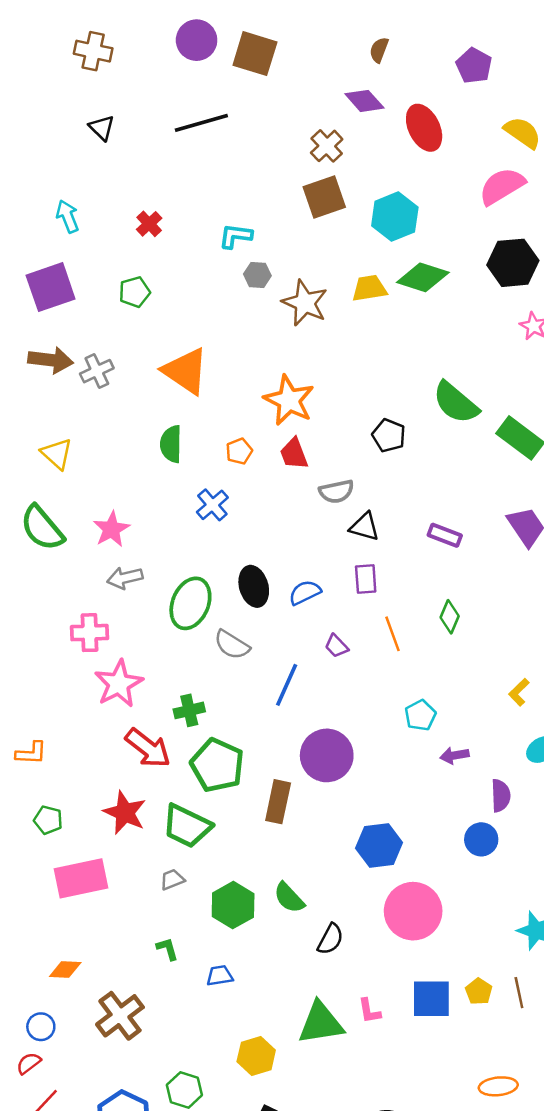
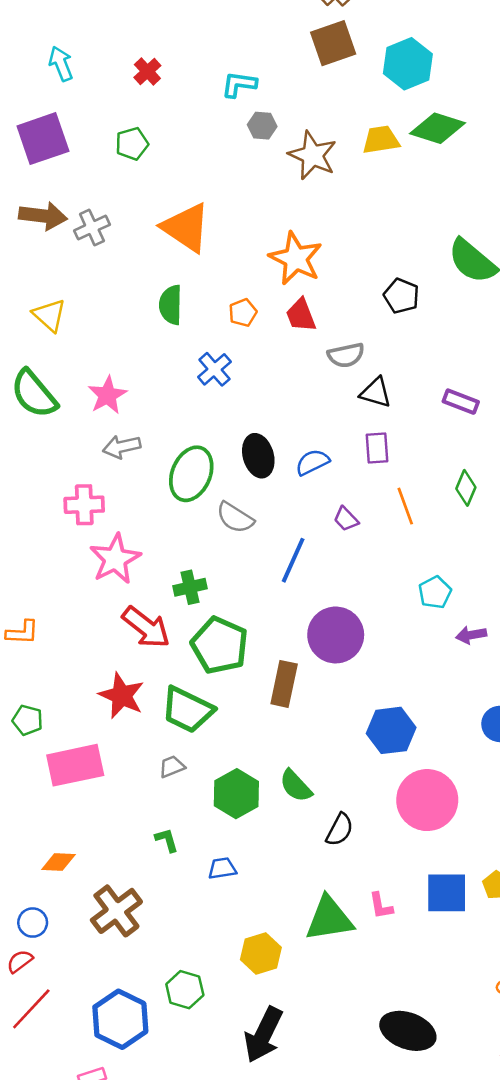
green pentagon: (48, 820) -> (27, 720), moved

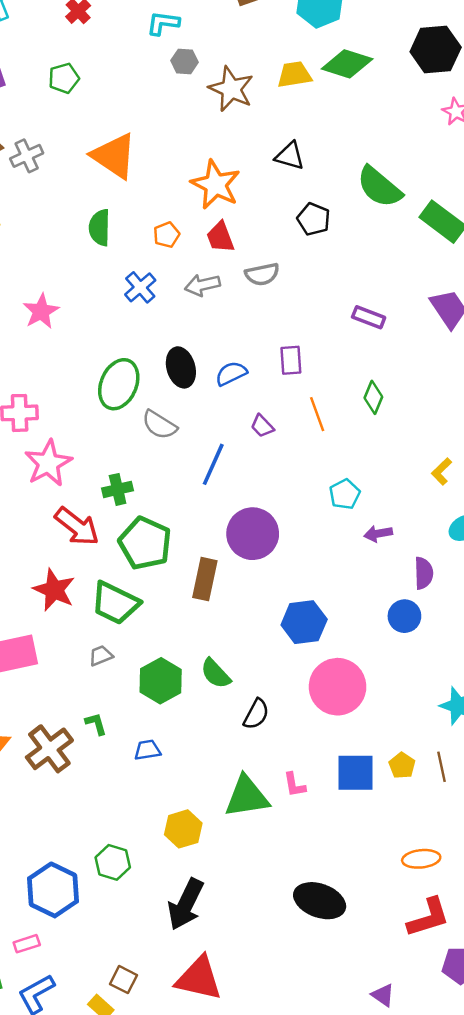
black triangle: (376, 393) -> (290, 156), moved
gray arrow: (122, 447) -> (202, 285), moved
brown cross: (116, 911) -> (49, 749), moved

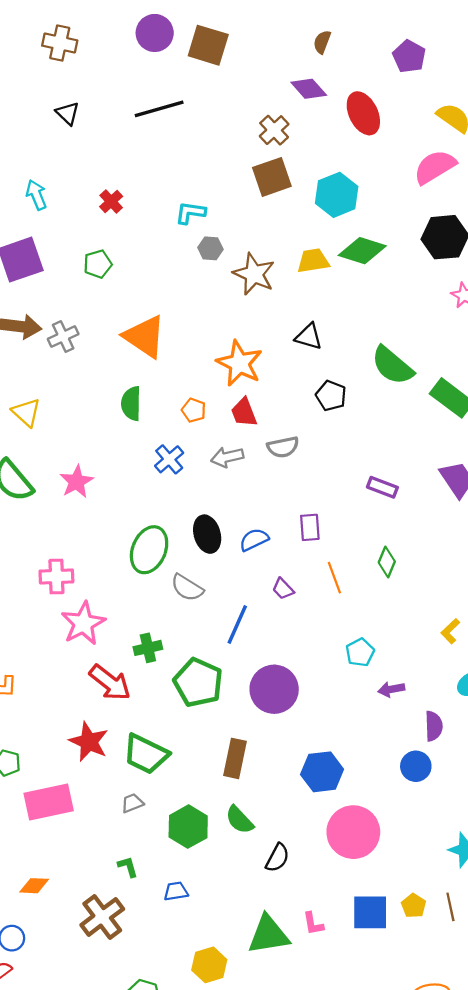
orange pentagon: (167, 235) -> (194, 410), turned -30
green pentagon: (145, 543) -> (198, 683), moved
brown rectangle: (205, 579) -> (235, 758), moved
brown cross: (49, 749) -> (102, 917), moved

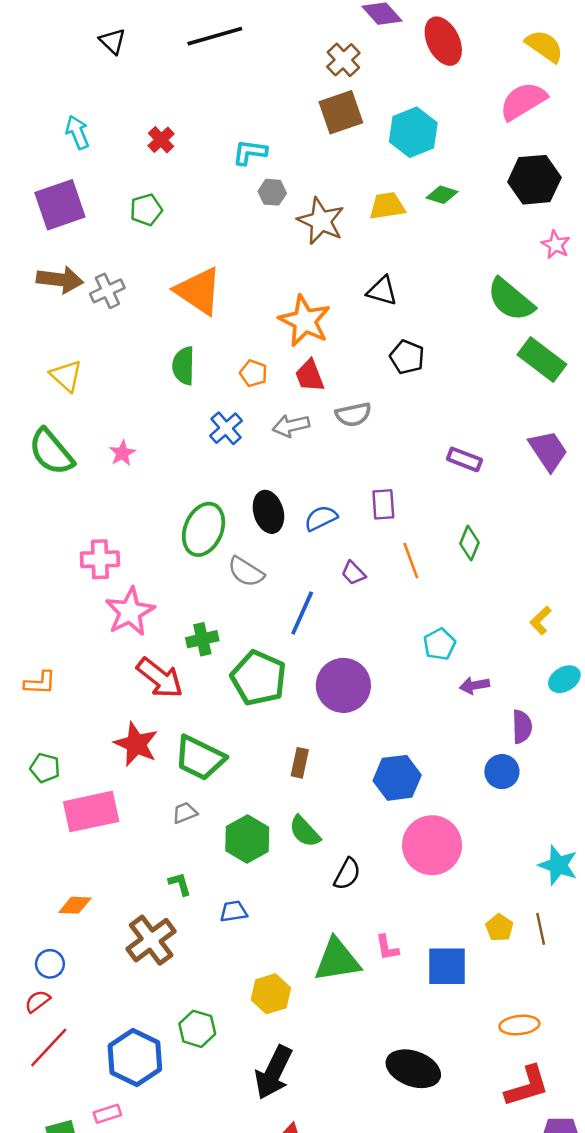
green diamond: (362, 251) -> (442, 195), size x0.6
green semicircle: (392, 366) -> (511, 300), moved
pink star: (77, 482) -> (122, 453), size x0.7
brown rectangle: (235, 758) -> (300, 763), size x0.7
blue square: (370, 912) -> (447, 966), moved

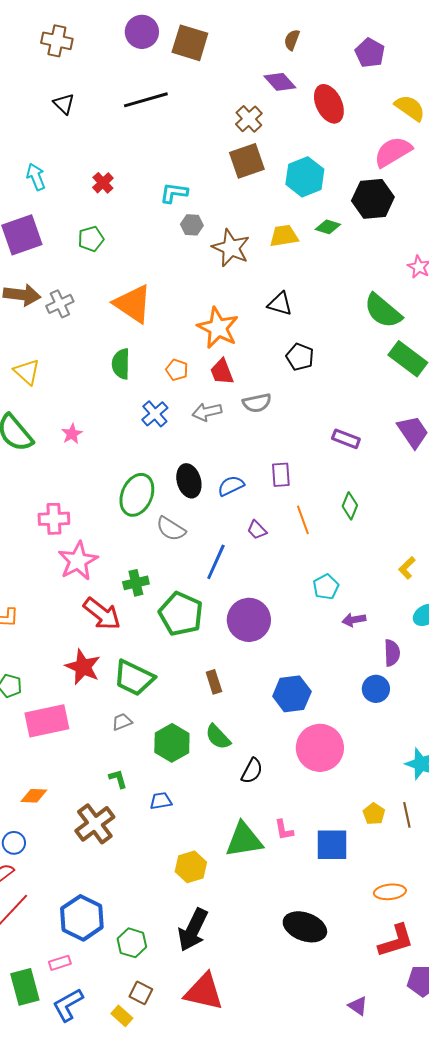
black hexagon: (534, 180) -> (373, 199), moved
brown rectangle: (300, 763) -> (214, 682), turned -30
green hexagon: (197, 1029) -> (132, 943), moved

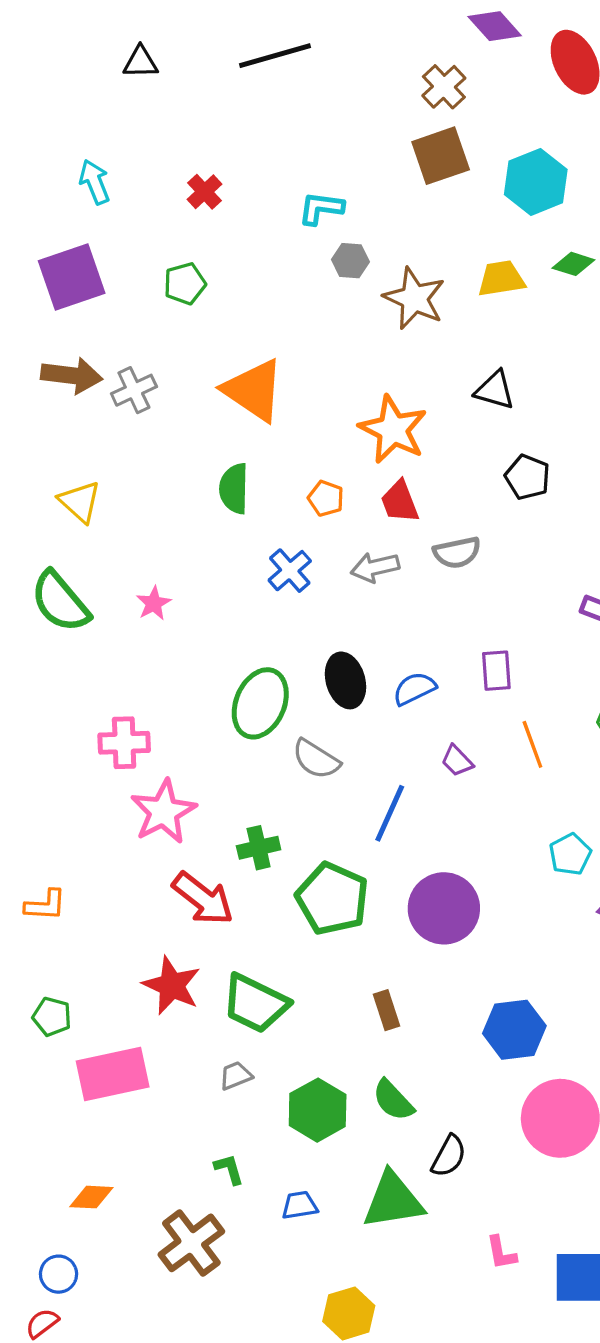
black triangle: (64, 104) -> (141, 62), turned -45
green triangle: (244, 840) -> (393, 1200), moved

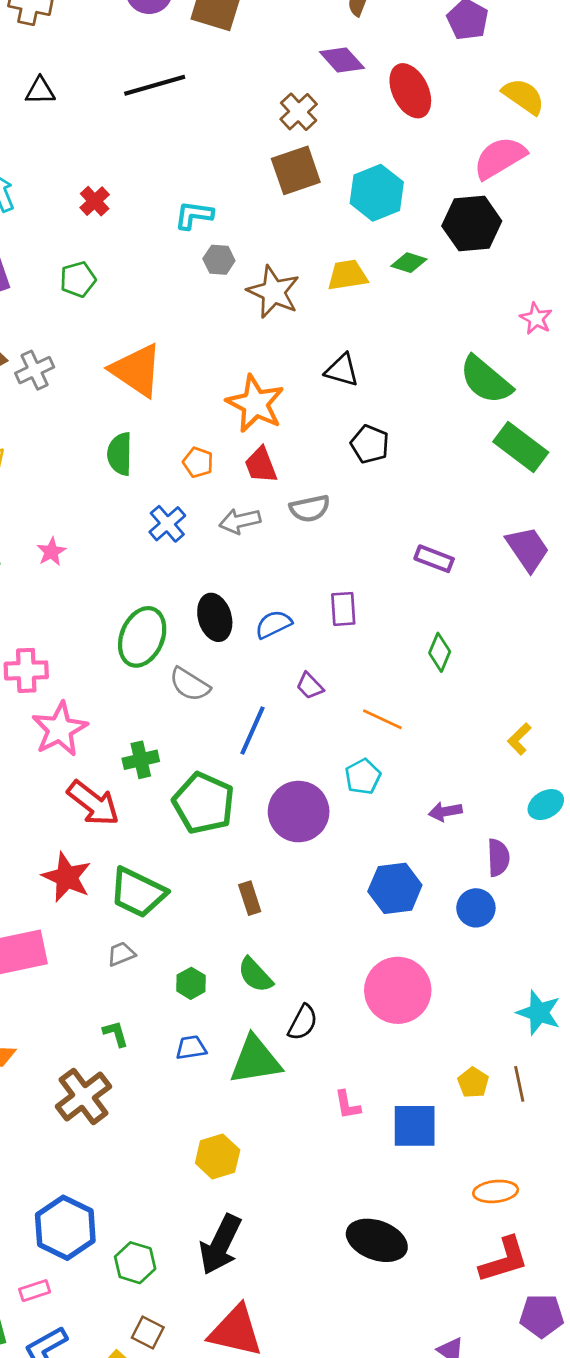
orange line: (532, 744) -> (382, 719), moved, turned -45
cyan pentagon: (570, 854) -> (363, 777), moved
blue hexagon: (514, 1030) -> (395, 888), moved
green hexagon: (318, 1110) -> (191, 983), size x0.6
blue trapezoid: (300, 1205) -> (191, 1048), moved

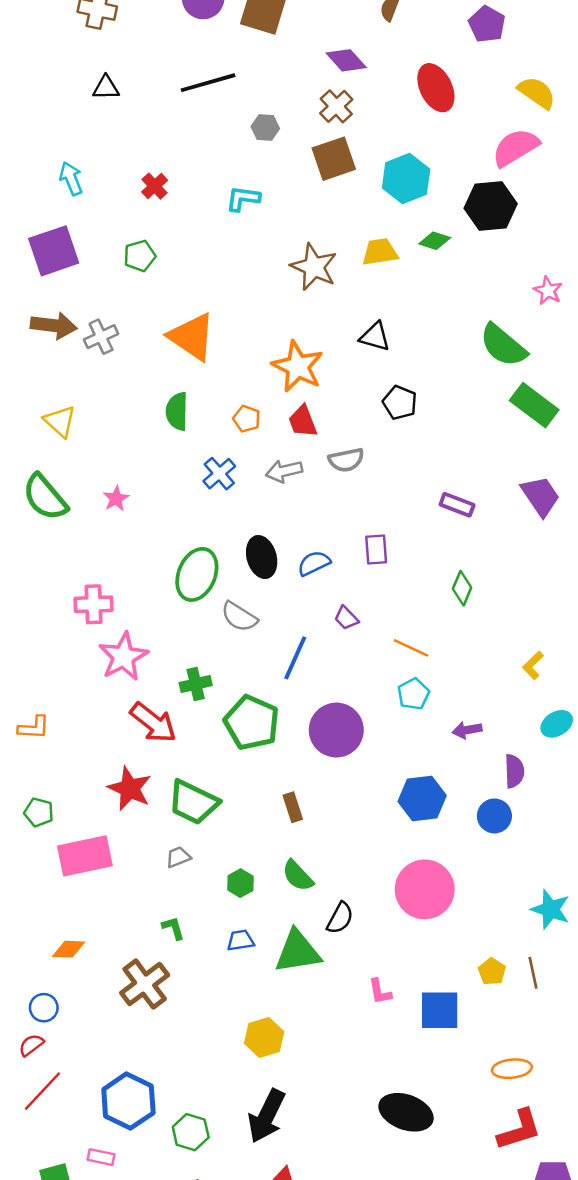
purple diamond: (342, 60) -> (346, 60), moved
gray hexagon: (219, 260) -> (265, 128), moved
cyan pentagon: (363, 777) -> (413, 694), moved
pink rectangle: (35, 1291) -> (101, 1157), turned 30

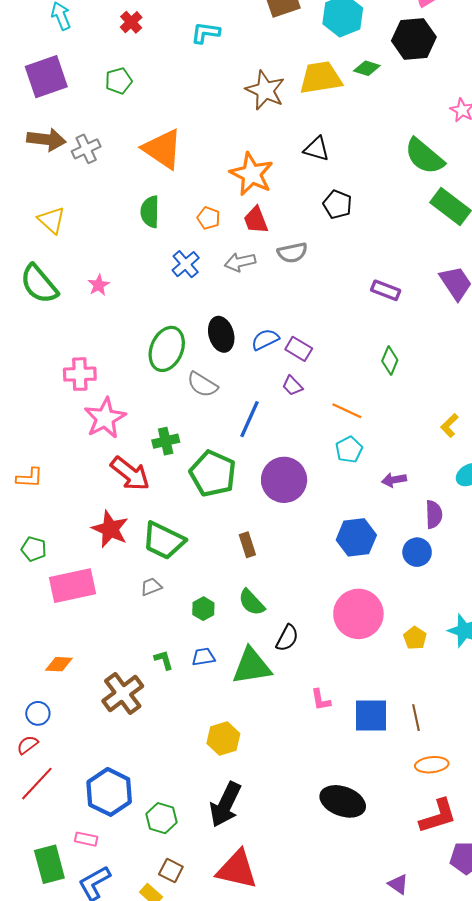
yellow trapezoid: (380, 252) -> (321, 78), size x1.4
purple rectangle: (376, 550) -> (299, 349), moved, turned -55
green L-shape: (173, 928) -> (164, 660), moved
yellow pentagon: (492, 972) -> (415, 638), moved
brown line: (533, 973) -> (416, 718), moved

